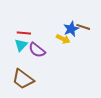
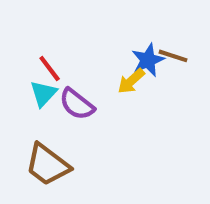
red line: (24, 33) -> (50, 69), turned 48
yellow arrow: (63, 39) -> (131, 81), turned 112

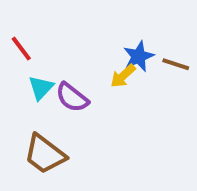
brown line: (173, 56) -> (176, 64), moved
red line: (50, 69) -> (21, 49), moved

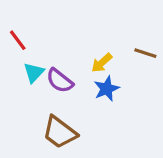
blue star: (139, 56) -> (107, 89), moved
brown trapezoid: (45, 154) -> (60, 132), moved

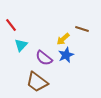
brown line: (145, 53) -> (82, 29), moved
purple semicircle: (60, 81) -> (44, 58), moved

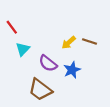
brown line: (82, 29) -> (89, 41), moved
blue star: (66, 55) -> (72, 70), moved

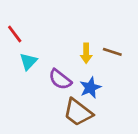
yellow arrow: (69, 43) -> (86, 53), turned -48
brown trapezoid: (40, 90) -> (78, 112), moved

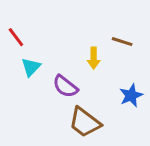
brown line: (112, 52) -> (122, 42), moved
blue star: (90, 88) -> (131, 95), moved

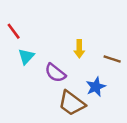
brown line: (122, 42) -> (112, 59), moved
blue star: (131, 95) -> (96, 87), moved

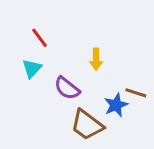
red line: (14, 31) -> (40, 38), moved
brown line: (112, 59) -> (136, 93), moved

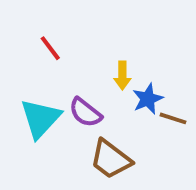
cyan triangle: (32, 68) -> (40, 118), moved, size x1.6
blue star: (116, 105) -> (148, 99), moved

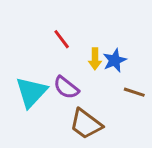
red line: (50, 48) -> (62, 39), moved
blue star: (148, 99) -> (115, 60), moved

